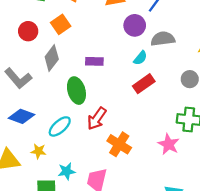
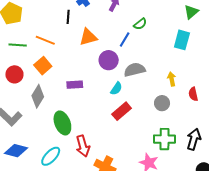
purple rectangle: (94, 61) -> (75, 85), moved
red arrow: (97, 119) -> (83, 146), turned -45

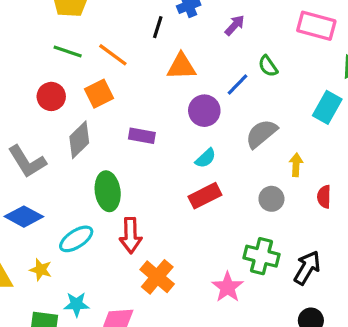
green semicircle: (140, 24) -> (268, 66), turned 80
gray semicircle: (135, 70) -> (261, 134), moved, turned -40

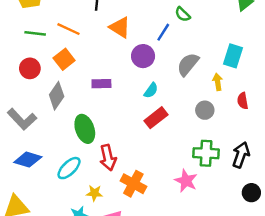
orange triangle: (181, 66) -> (120, 27), turned 45
cyan rectangle: (327, 107) -> (233, 56), moved
yellow star: (41, 270) -> (94, 193), moved

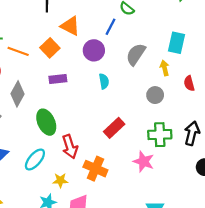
orange line: (68, 29) -> (18, 51), moved
orange square: (64, 59) -> (50, 48), moved
cyan semicircle: (151, 90) -> (104, 81), turned -40
red rectangle: (156, 118) -> (114, 128), moved

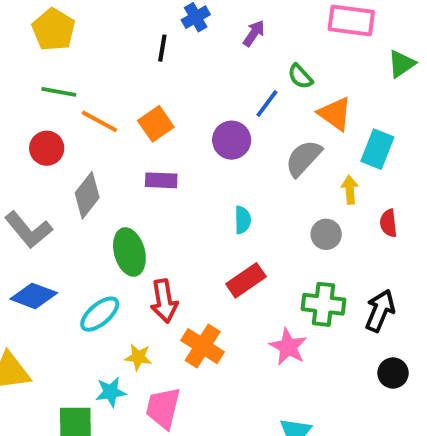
orange triangle: (70, 26) -> (335, 114), moved
cyan semicircle: (104, 81) -> (243, 220), moved

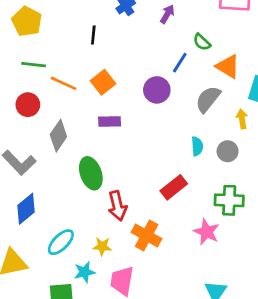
black line: (162, 48) -> (93, 35), moved
cyan semicircle: (243, 220) -> (197, 146), moved
blue diamond: (34, 296) -> (26, 209), turned -56
cyan ellipse: (100, 314) -> (61, 242), moved

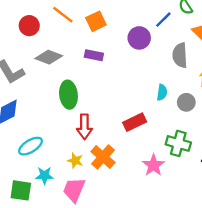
gray semicircle: (208, 99) -> (180, 55), turned -55
gray diamond: (58, 136) -> (49, 57), turned 64
yellow star: (102, 246) -> (75, 161), moved

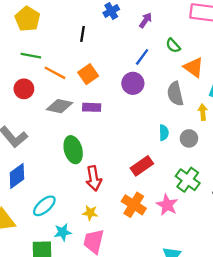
blue line: (163, 20) -> (142, 57), moved
gray diamond: (49, 57) -> (59, 106), moved
green cross: (178, 143) -> (188, 180), turned 30
orange cross: (103, 157) -> (134, 205), moved

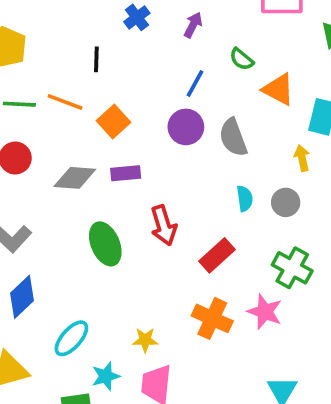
orange line: (55, 73) -> (65, 102), moved
gray semicircle: (175, 94) -> (233, 137), moved
red arrow: (94, 178) -> (164, 225), moved

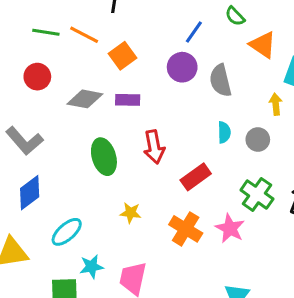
yellow star: (145, 340) -> (131, 213), moved

